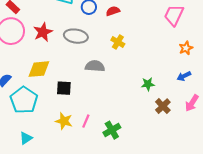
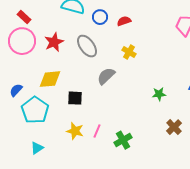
gray ellipse: (76, 36) -> (87, 46), turned 45
gray semicircle: (95, 66) -> (106, 76), turned -48
brown cross: (163, 106) -> (174, 127), moved

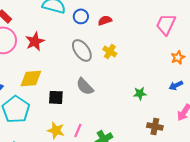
gray ellipse: (87, 46) -> (82, 50), moved
gray semicircle: (106, 76) -> (85, 86), moved, turned -90
brown cross: (174, 127) -> (155, 126), turned -35

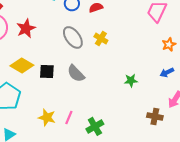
yellow diamond: (31, 78) -> (22, 65), turned 35
black square: (56, 97) -> (47, 71), moved
brown cross: (155, 126) -> (155, 116), moved

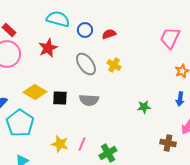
red star: (26, 28) -> (48, 48), moved
blue arrow: (167, 72) -> (180, 99), turned -56
gray semicircle: (76, 73) -> (89, 100), turned -42

